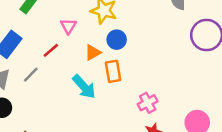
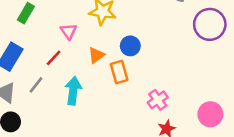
blue circle: (117, 40) -> (130, 46), moved
cyan arrow: (84, 87) -> (73, 91), moved, turned -124

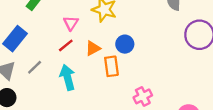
red line: (54, 58) -> (66, 45), moved
cyan arrow: (73, 91) -> (68, 77), turned -30

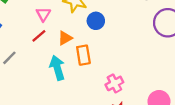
blue circle: (125, 44) -> (96, 21), moved
cyan arrow: (68, 77) -> (57, 68), moved

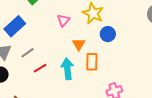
red line: (39, 36) -> (40, 68), moved
orange triangle: (65, 38) -> (79, 44), turned -40

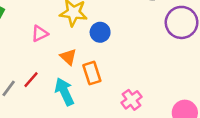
pink triangle: (63, 20) -> (40, 34), turned 40
red line: (40, 68) -> (31, 80), moved

